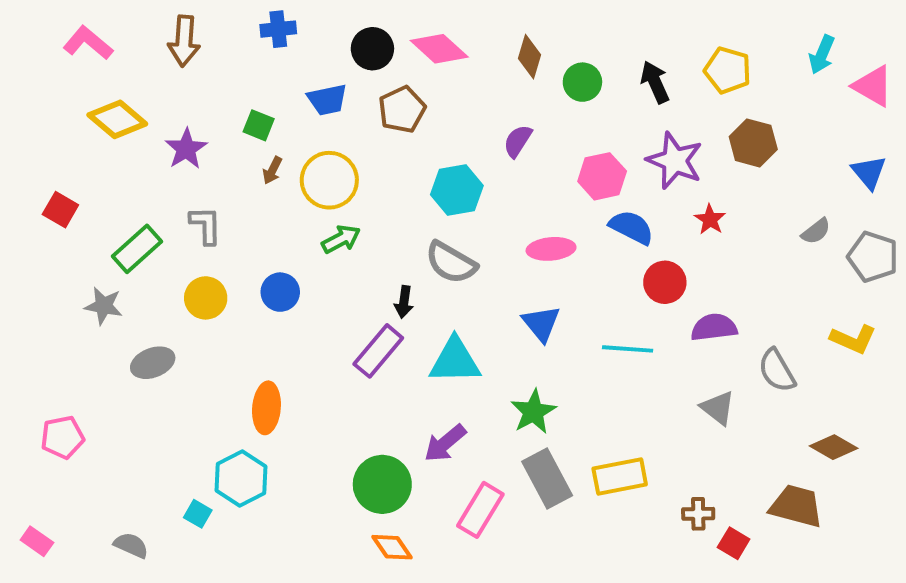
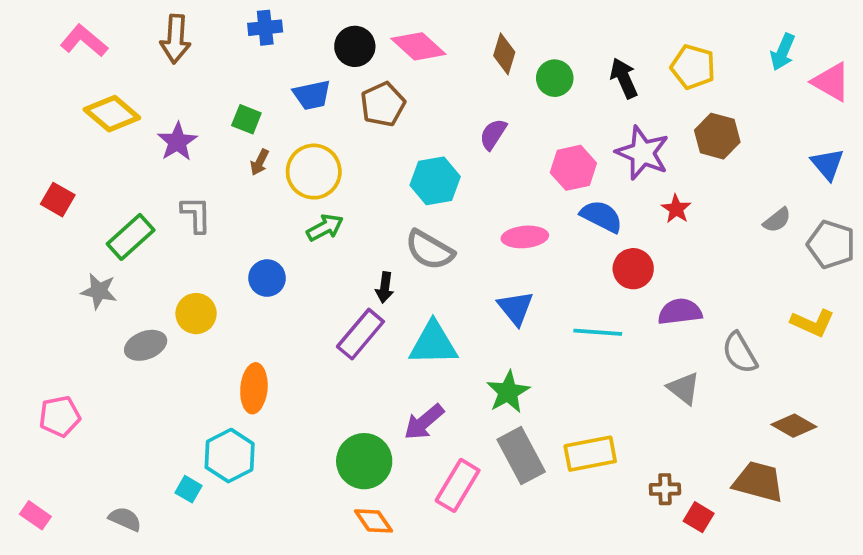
yellow circle: (206, 298) -> (196, 314), moved

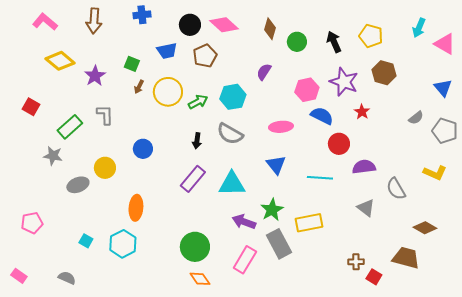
green arrow: (325, 228) -> (198, 102), moved
black arrow: (385, 287) -> (197, 141), moved
purple arrow: (424, 422) -> (244, 222), moved, turned 60
yellow rectangle: (590, 454) -> (309, 223), moved
cyan square: (189, 489) -> (86, 241), moved

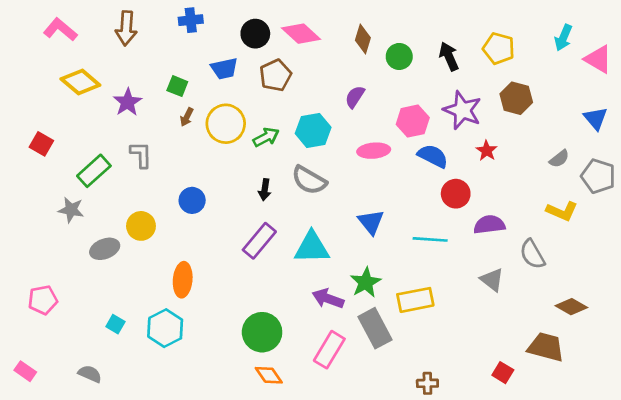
pink ellipse: (281, 127) -> (374, 151), moved
yellow L-shape: (435, 173) -> (562, 211), moved
brown cross: (356, 262) -> (427, 383), moved

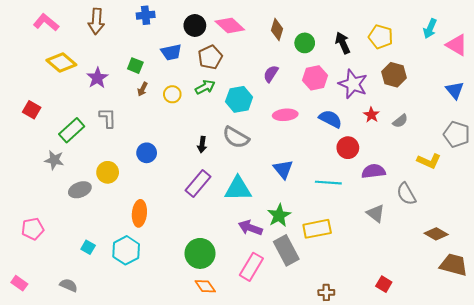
pink hexagon: (413, 121) -> (315, 78), moved
yellow circle: (226, 124) -> (172, 94), size x0.6
green arrow: (266, 137) -> (205, 87), moved
gray semicircle: (559, 159) -> (400, 121), moved
brown trapezoid: (546, 347) -> (454, 265), moved

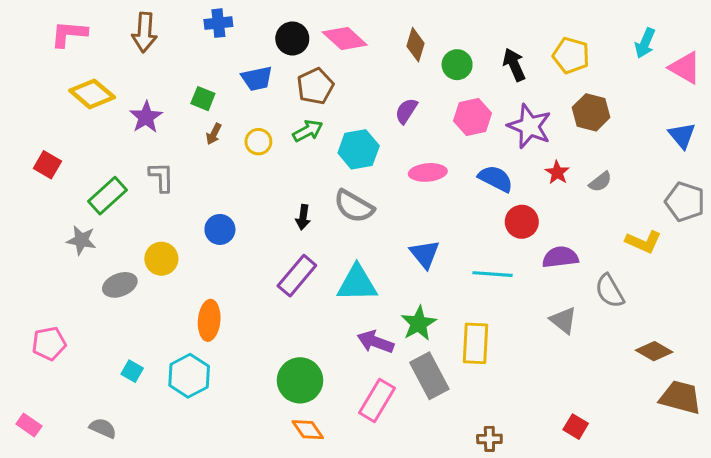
pink L-shape: (46, 22) -> (69, 34), turned -35
yellow rectangle: (317, 229) -> (476, 343), turned -76

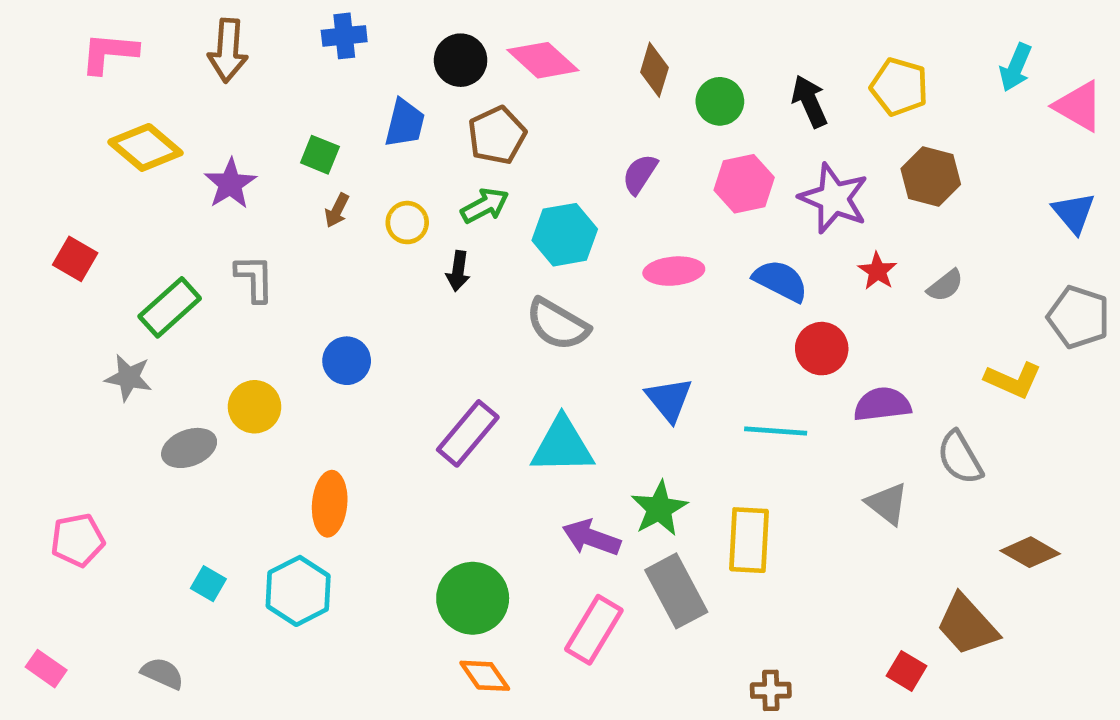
blue trapezoid: (257, 79) -> (405, 123), turned -64
black arrow: (303, 217) -> (458, 271), moved
brown trapezoid: (680, 397) -> (967, 625), moved, turned -147

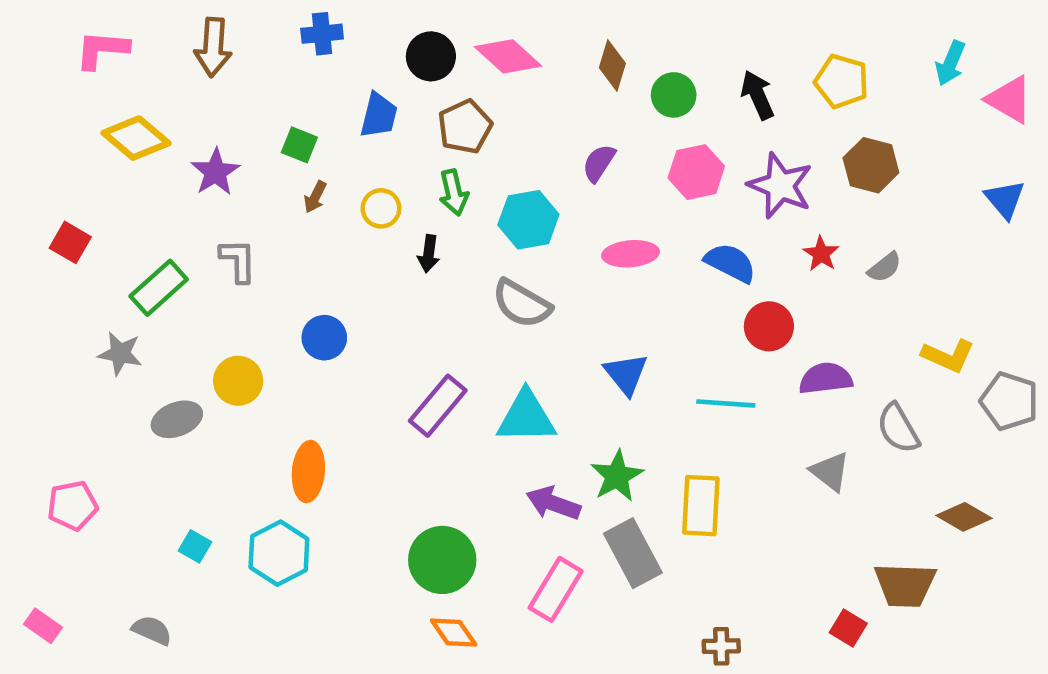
green arrow: (485, 206) -> (454, 192), turned 105
gray pentagon: (1079, 317) -> (1009, 401), moved
brown trapezoid: (967, 625) -> (905, 585), turned -46

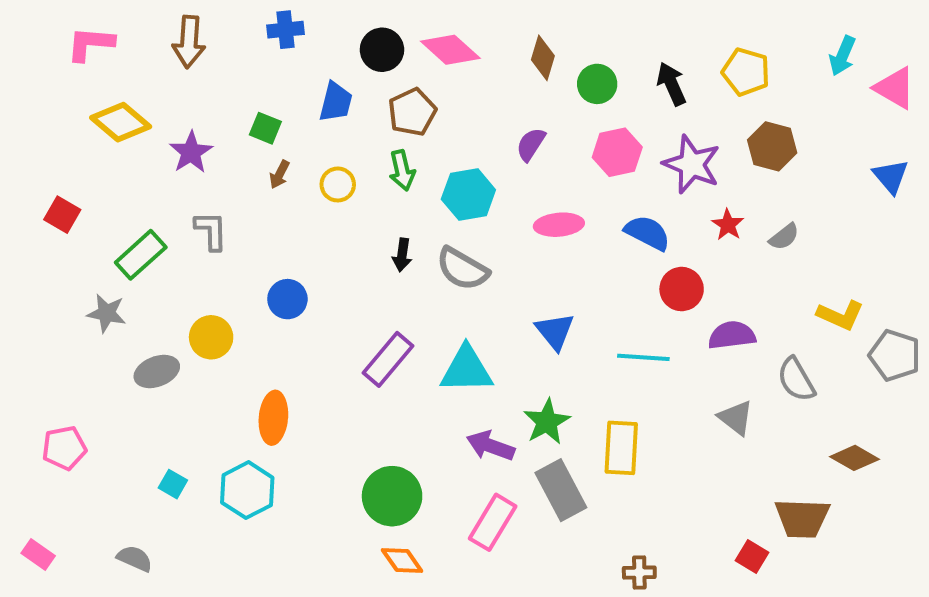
black arrow: (429, 254) -> (402, 255), moved

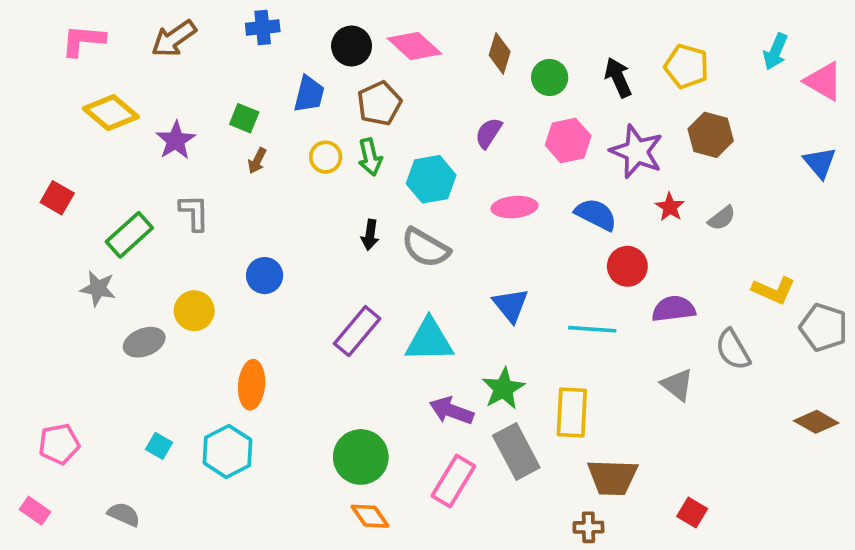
brown arrow: (189, 42) -> (174, 39), turned 51
yellow circle: (338, 184) -> (326, 157), moved
pink pentagon: (64, 448) -> (59, 444), moved
brown diamond: (854, 458) -> (816, 422), moved
brown trapezoid: (802, 518) -> (613, 477), moved

